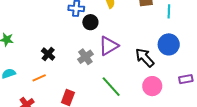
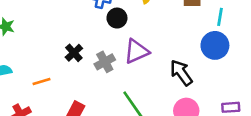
blue circle: (169, 44) -> (215, 45), moved
black cross: (48, 54) -> (74, 53), moved

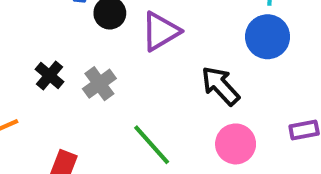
purple triangle: (136, 51) -> (161, 31), moved

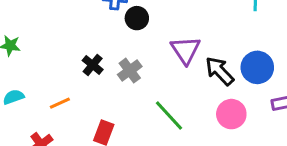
purple triangle: (161, 31) -> (186, 50), moved, turned -32
blue circle: (268, 37) -> (257, 67), moved

